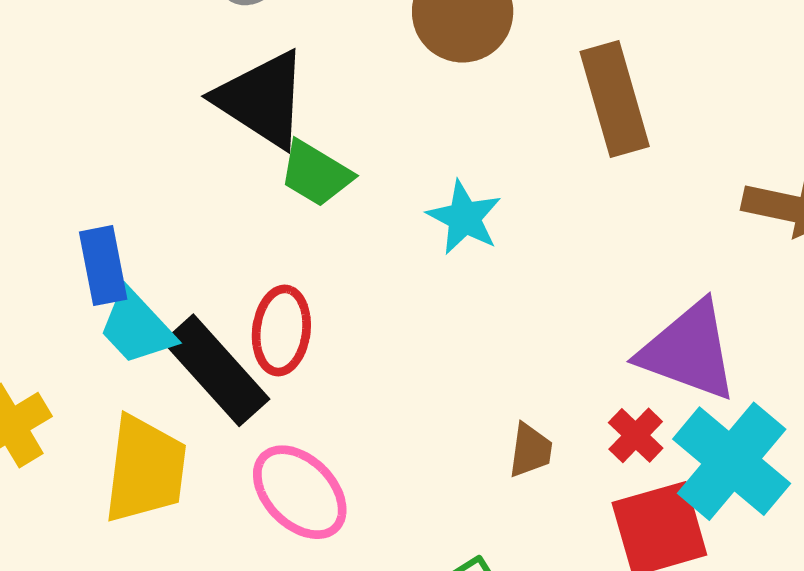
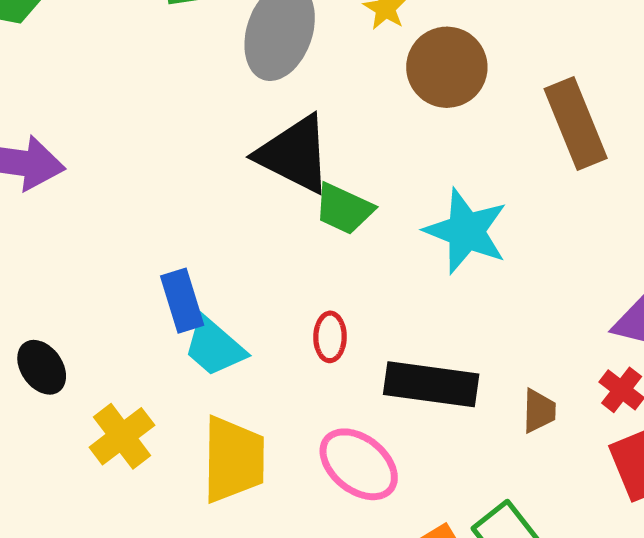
cyan star: (464, 218) -> (466, 231), size x1.4
red ellipse: (281, 330) -> (330, 337), size x0.7
black rectangle: (216, 370) -> (431, 384), moved, turned -34

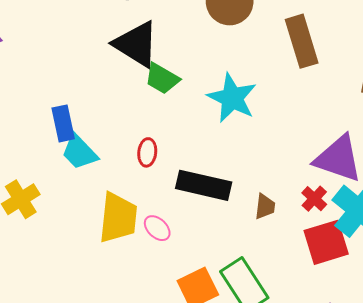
yellow trapezoid: (233, 460) -> (118, 218), moved
pink ellipse: (359, 464) -> (157, 228), size x0.6

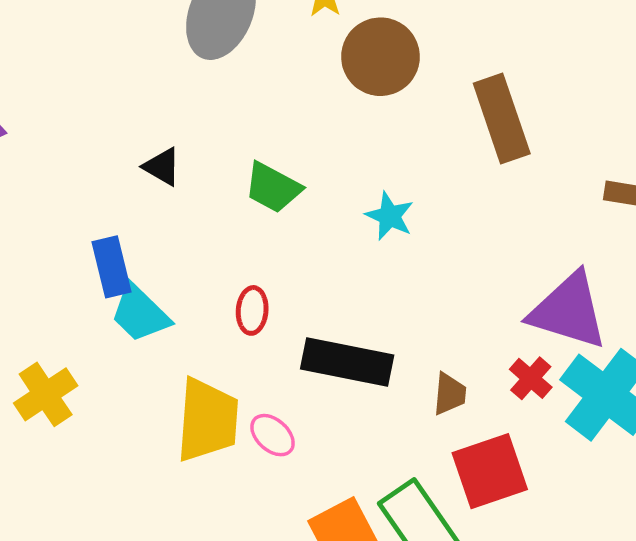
black triangle: (136, 44) -> (162, 167), moved, size x0.5
cyan star: (232, 98) -> (390, 216), size x0.6
red square: (326, 242) -> (490, 471), moved

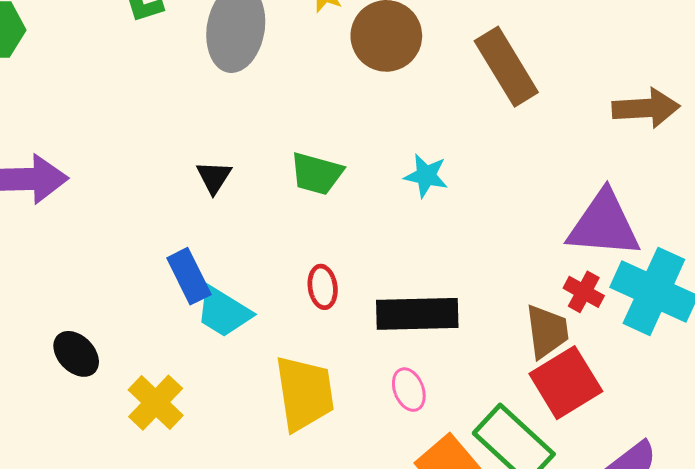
black triangle: (162, 167) -> (214, 177), turned 45
brown trapezoid: (450, 394) -> (547, 331), moved, size x1.4
pink ellipse: (273, 435) -> (409, 390), moved, turned 39

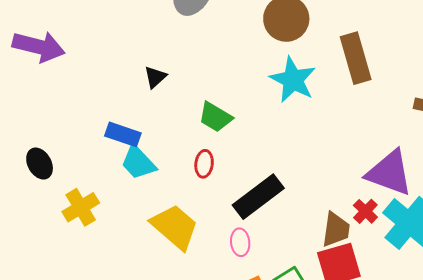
green trapezoid: (317, 174) -> (215, 117), moved
cyan star: (426, 176) -> (293, 80), moved, size x1.6
blue rectangle: (189, 276) -> (123, 134), turned -60
black rectangle: (417, 314) -> (258, 197), turned -51
yellow trapezoid: (305, 393) -> (175, 227), turned -56

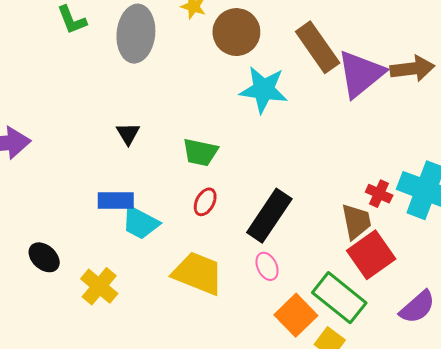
red ellipse: (204, 164) -> (205, 202), turned 40
purple triangle: (389, 173) -> (361, 74), moved, turned -40

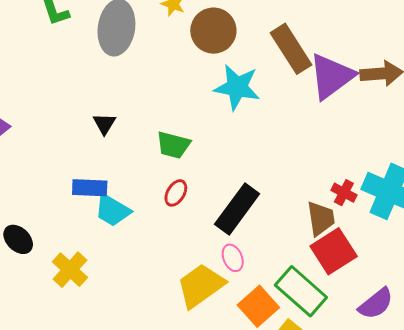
yellow trapezoid: (198, 273) -> (201, 286), moved, turned -60

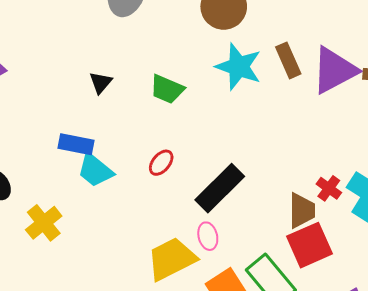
brown rectangle: (291, 49) -> (288, 60), moved, size x0.7
green trapezoid: (173, 145) -> (167, 89), moved

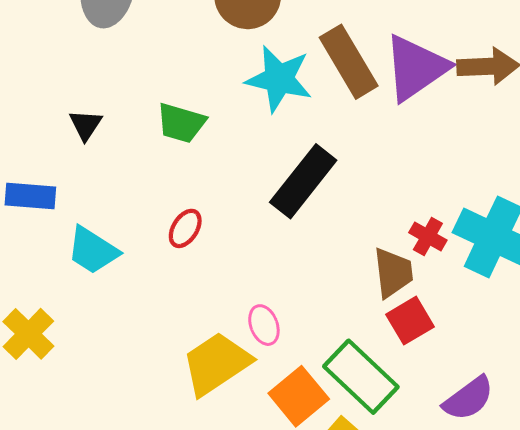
brown rectangle: (288, 60) -> (349, 62), size x1.4
blue rectangle: (76, 144) -> (30, 196), moved
black rectangle: (220, 188) -> (303, 181), moved
red square: (309, 245) -> (410, 321), size x0.7

